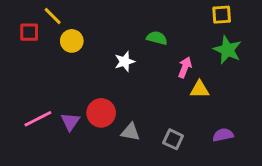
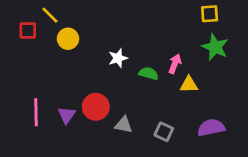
green semicircle: (157, 38) -> (149, 73), moved
pink line: (38, 119) -> (36, 112), turned -64
purple semicircle: (223, 135) -> (211, 128), size x1.4

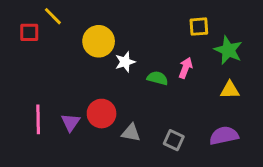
yellow square: (210, 14) -> (199, 27), moved
yellow circle: (68, 39) -> (99, 41), moved, size x1.4
yellow triangle: (189, 85) -> (230, 90), moved

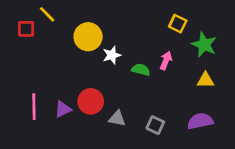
yellow square: (199, 27) -> (178, 24), turned 30
purple triangle: (71, 122) -> (63, 109), turned 30

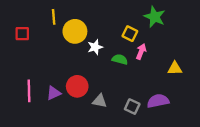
yellow line: (47, 14) -> (54, 17), moved, turned 40
yellow square: (178, 24) -> (130, 34), moved
red square: (26, 29) -> (22, 34), moved
green star: (204, 45) -> (155, 17), moved
purple semicircle: (200, 121) -> (158, 101), moved

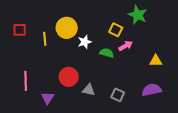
yellow line: (54, 17) -> (45, 39), moved
pink arrow: (141, 52) -> (126, 46), turned 40
purple triangle: (54, 93) -> (48, 98), moved, turned -32
purple semicircle: (158, 101) -> (152, 90), moved

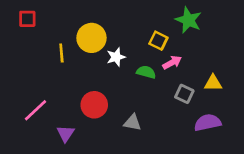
red square: (20, 30) -> (27, 19), moved
pink line: (26, 81) -> (36, 110), turned 48
gray triangle: (89, 90) -> (132, 123), moved
gray square: (118, 95) -> (184, 94), moved

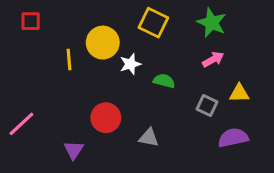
yellow square: (158, 41) -> (153, 23), moved, size x1.4
pink arrow: (172, 62) -> (213, 59), moved
pink line: (36, 110) -> (21, 124), moved

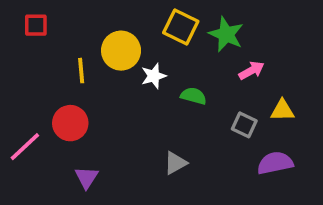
green star: (212, 23) -> (226, 34), moved
red circle: (106, 118) -> (70, 123), moved
gray triangle: (149, 138) -> (175, 163), turned -40

